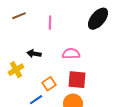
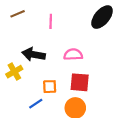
black arrow: (34, 54) -> (34, 54), size x1.5
orange square: (49, 84) -> (50, 87), turned 32

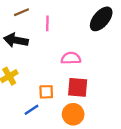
brown line: (18, 14) -> (22, 12), moved
black arrow: (34, 54) -> (16, 40), moved

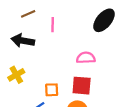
pink semicircle: (71, 58) -> (86, 58), moved

